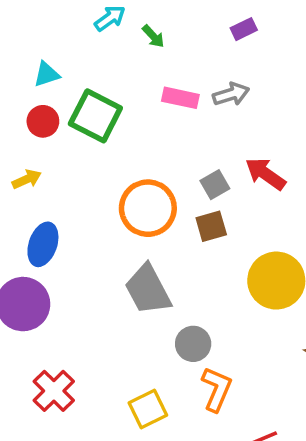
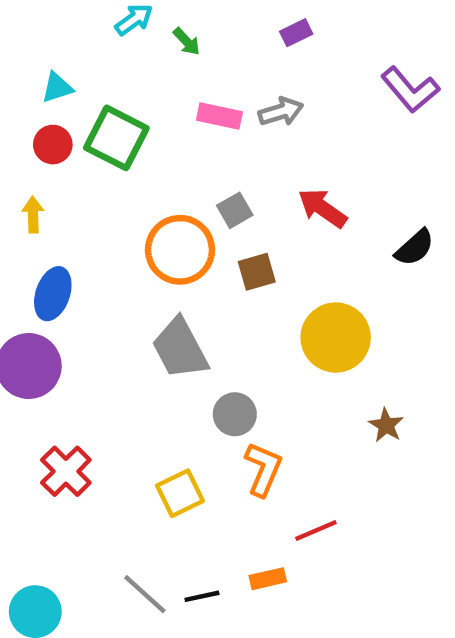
yellow arrow: (27, 179) -> (33, 215), turned -68
gray square: (215, 185) -> (235, 210), moved

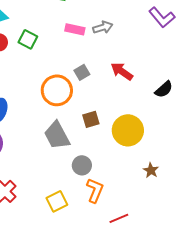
green square: (116, 138) -> (28, 39), size x0.7
brown square: (257, 272) -> (91, 119), moved

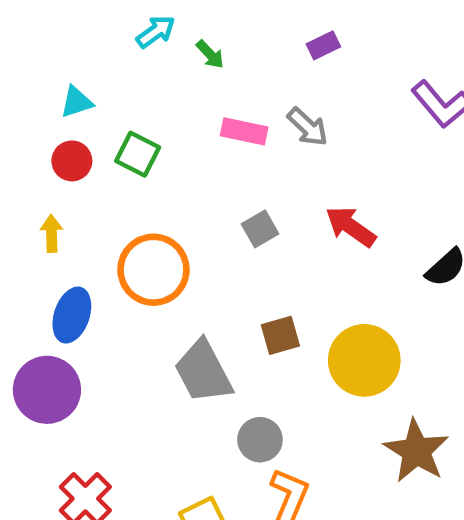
gray arrow: (103, 27) -> (308, 127), turned 60
orange circle: (57, 90) -> (153, 270), moved
brown star: (151, 170) -> (416, 451), size x1.8

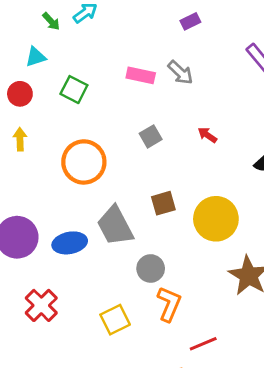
green arrow: (210, 54) -> (51, 21), moved
red circle: (72, 161) -> (20, 94), moved
red arrow: (351, 227) -> (207, 135), size x0.6
blue ellipse: (72, 315) -> (70, 243), moved, turned 60

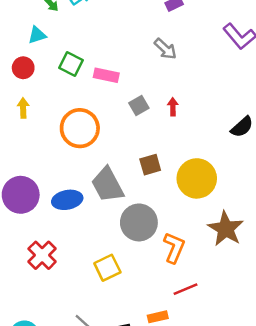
pink rectangle: (141, 75) -> (106, 75), moved
red arrow: (207, 135) -> (173, 107), moved, turned 54
gray circle: (151, 268) -> (139, 222), size x1.5
orange L-shape: (169, 304) -> (174, 248), moved

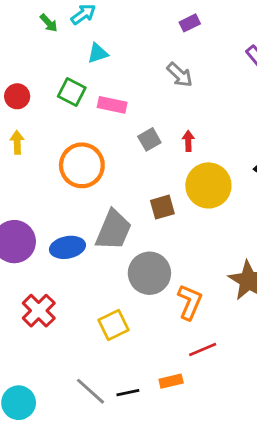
cyan triangle: (37, 35) -> (98, 53), moved
yellow circle: (197, 178) -> (208, 185), moved
gray trapezoid: (107, 185) -> (113, 230), turned -129

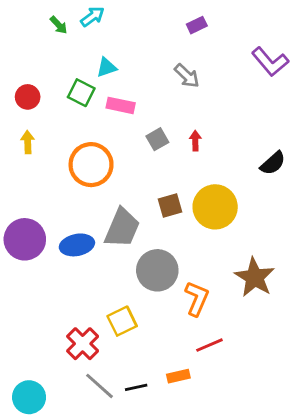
cyan triangle: (98, 53) -> (107, 67), moved
yellow circle: (208, 185) -> (215, 207), moved
red cross: (39, 311) -> (83, 344), moved

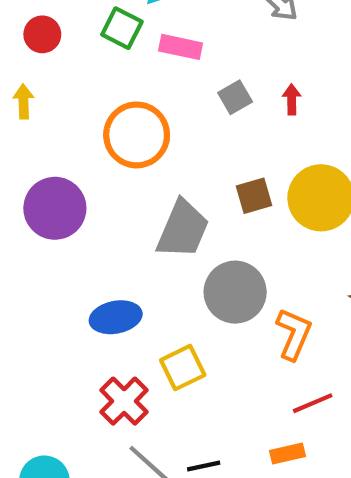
yellow arrow: (28, 142) -> (23, 101), moved
purple circle: (25, 239) -> (55, 208), moved
blue ellipse: (77, 245) -> (116, 317), moved
orange rectangle: (178, 376) -> (287, 453), moved

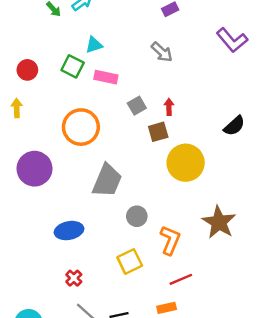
brown square: (254, 196) -> (158, 132), moved
gray circle: (235, 292) -> (137, 216), size x0.6
yellow square: (183, 368) -> (130, 261), moved
red cross: (124, 401) -> (74, 278), size x0.6

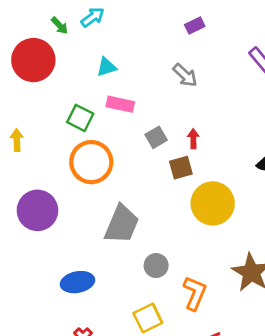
green square: (73, 66) -> (80, 118), moved
red circle: (27, 70) -> (33, 60), moved, size x1.8

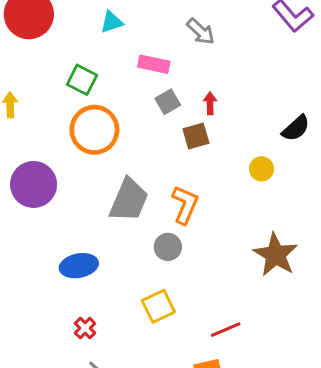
pink rectangle: (120, 104) -> (154, 64), moved
yellow circle: (213, 203) -> (262, 169), moved, size x0.5
orange L-shape: (195, 293) -> (185, 205), moved

